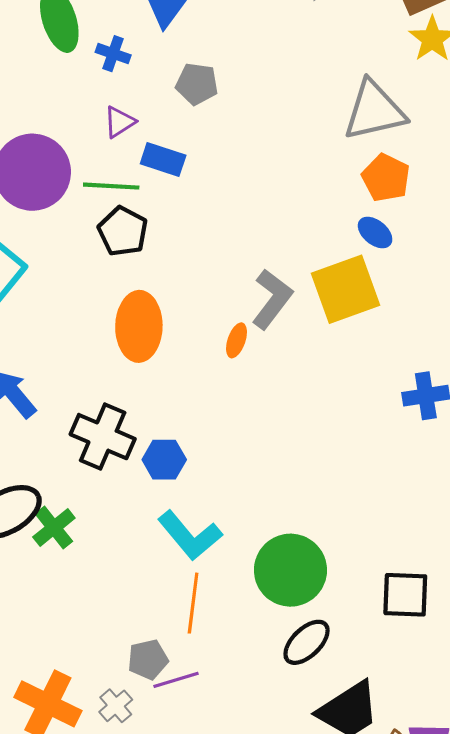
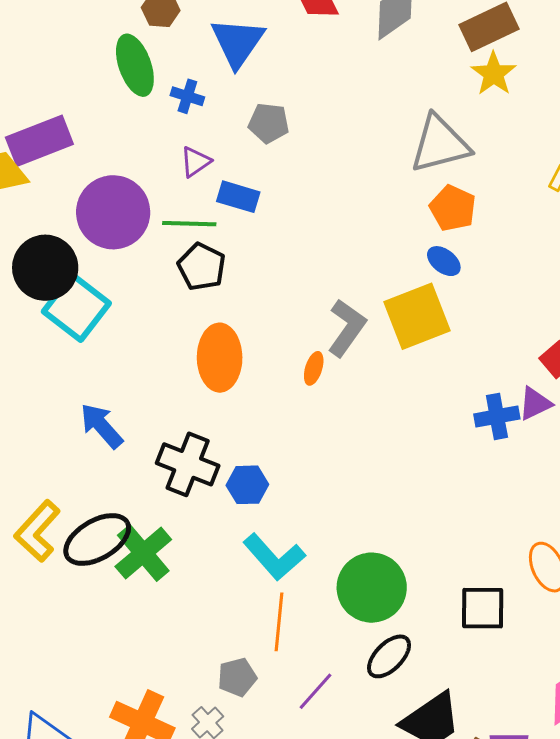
green cross: (54, 528) -> (143, 553), size x1.4
purple line: (176, 680) -> (315, 691), moved, turned -30

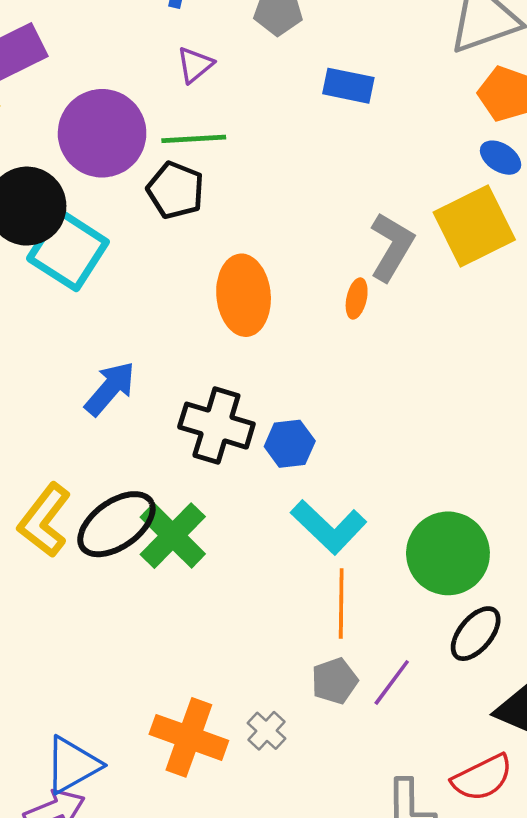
blue rectangle: (238, 197) -> (348, 86), moved
black pentagon: (202, 267) -> (176, 190), moved
blue arrow: (101, 426) -> (110, 388), turned 87
gray pentagon: (237, 677) -> (335, 681), moved

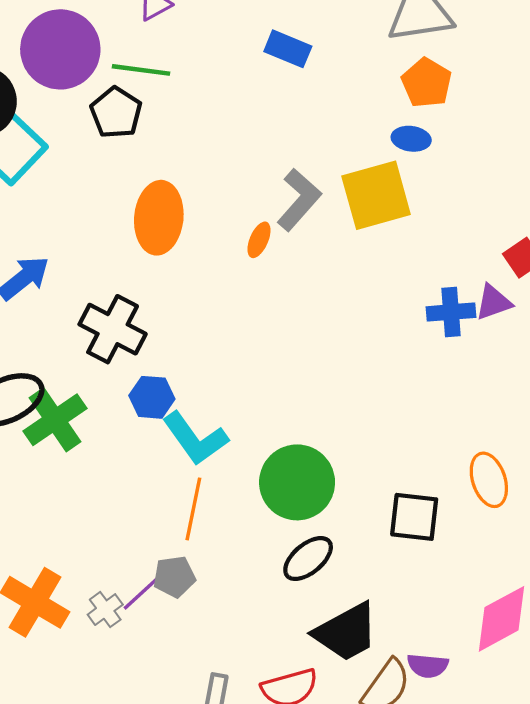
blue ellipse: (501, 158) -> (411, 139), turned -36
blue hexagon: (290, 444) -> (152, 397), moved
purple line: (392, 682) -> (143, 592), moved

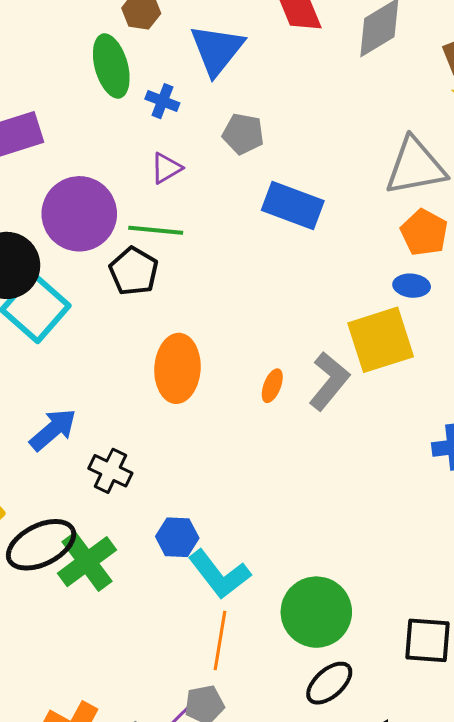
blue rectangle: (288, 49) -> (293, 205), size x1.4
gray L-shape: (299, 200) -> (329, 381), moved
black cross: (113, 329) -> (110, 471), moved, size x0.7

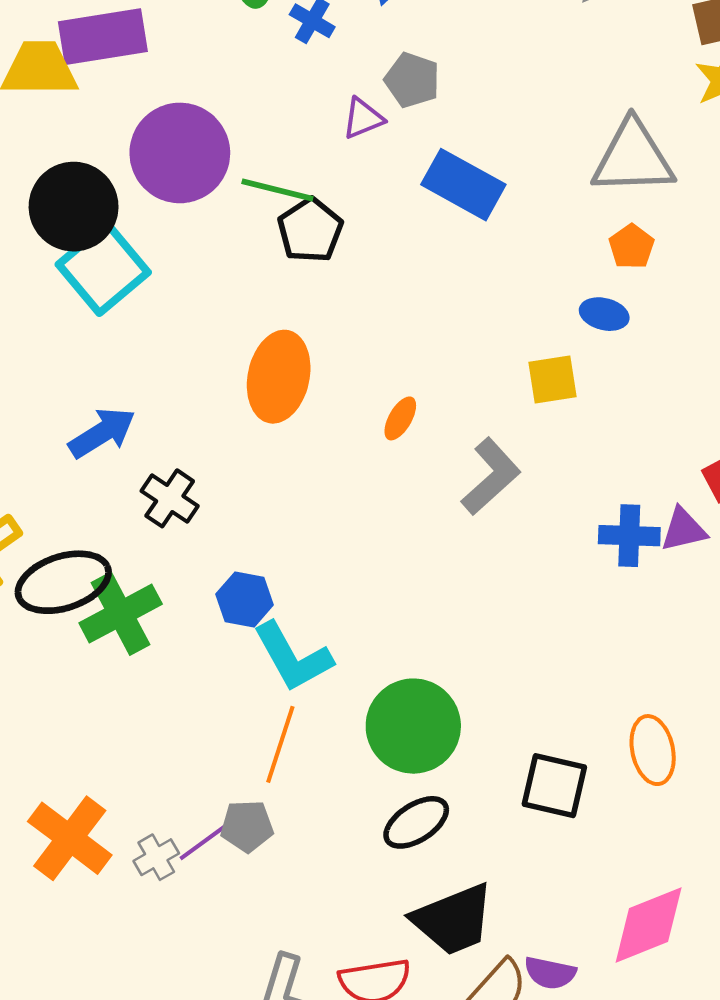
purple triangle: (166, 168) -> (363, 118), moved
orange pentagon: (424, 233) -> (631, 247), size x0.7
black pentagon: (134, 271) -> (310, 230), moved
yellow square: (381, 340) -> (552, 379), size x0.6
gray L-shape: (329, 381) -> (491, 476), moved

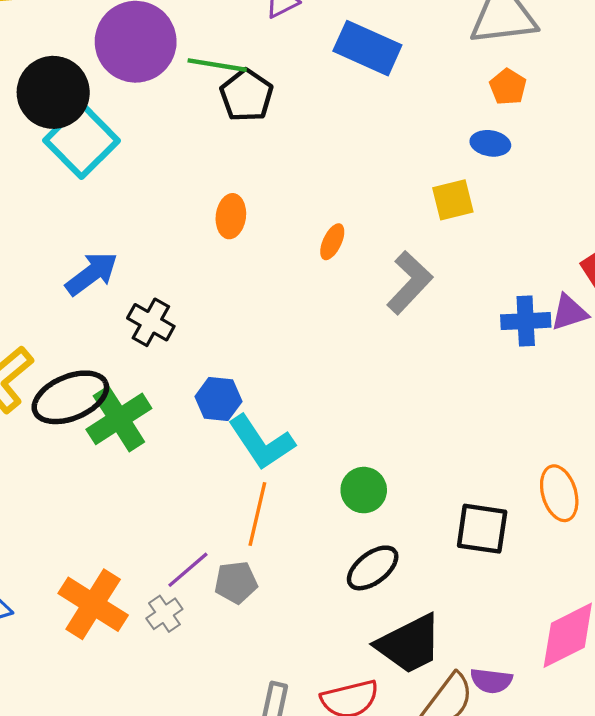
orange ellipse: (279, 377) -> (231, 216), size x0.6
green circle: (413, 726) -> (364, 490), size x0.6
purple line: (205, 841) -> (188, 570), moved

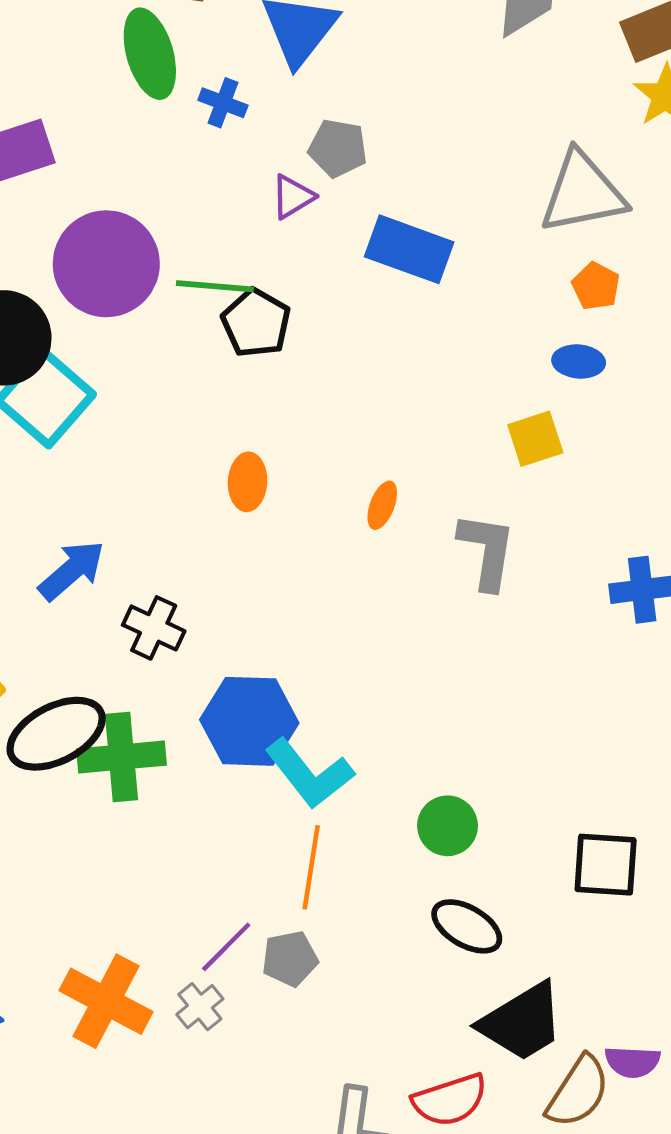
gray L-shape: (410, 283) -> (487, 551), turned -30
blue hexagon: (218, 399) -> (249, 721), size x1.6
green cross: (119, 419) -> (122, 757), turned 32
black ellipse: (373, 568) -> (467, 926), turned 72

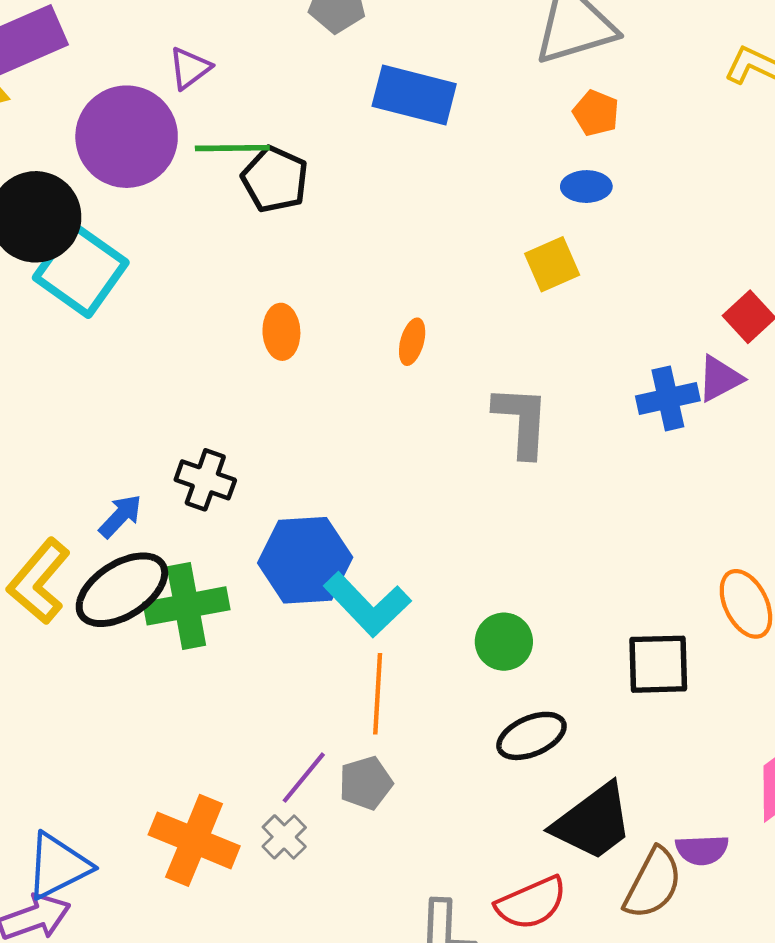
purple triangle: (293, 197) -> (190, 68), moved
gray L-shape: (487, 551) -> (522, 421), moved
blue arrow: (72, 570) -> (120, 516), moved, size x0.7
black ellipse: (467, 926) -> (531, 736), turned -48

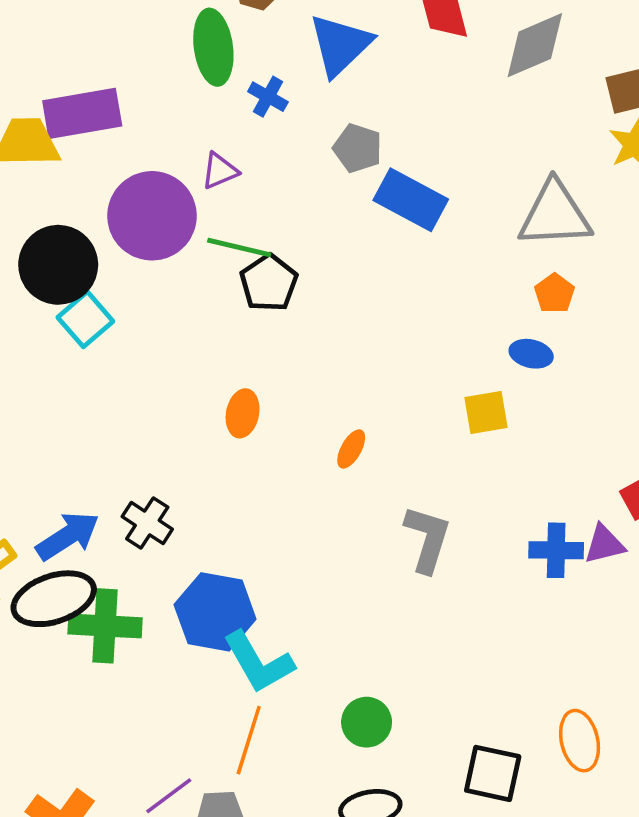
blue rectangle: (414, 95) -> (411, 200), moved
cyan square: (81, 270) -> (85, 319), size x0.7
blue arrow: (120, 516) -> (68, 536), size x1.5

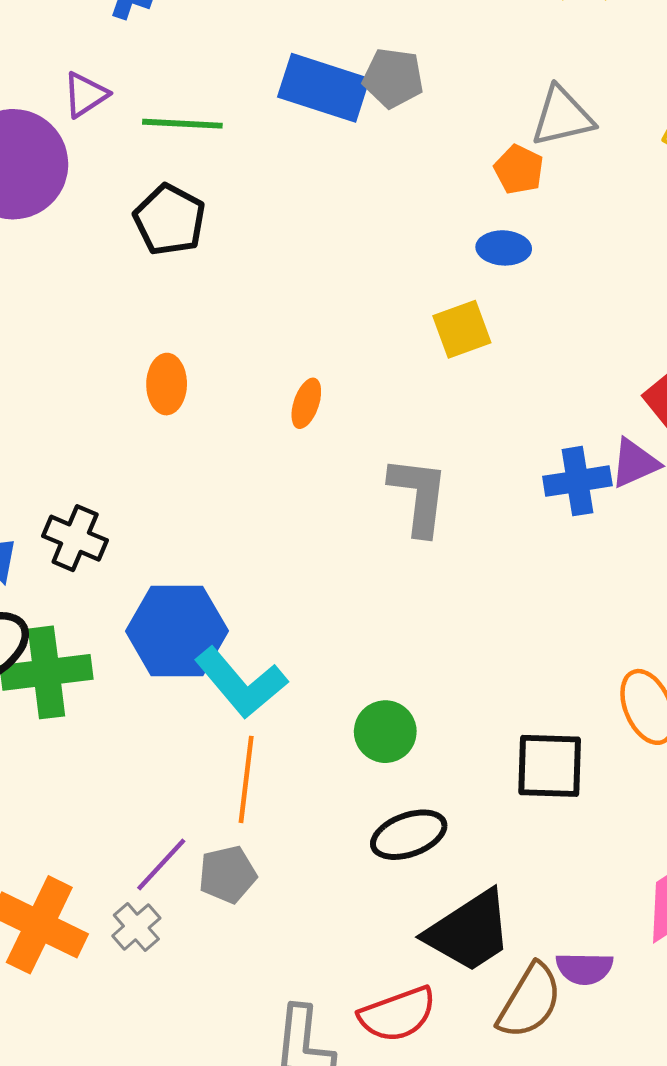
gray pentagon: (358, 148) -> (393, 78), moved
gray triangle: (555, 214) -> (562, 117), moved, size x0.7
green line: (239, 248) -> (182, 124), moved

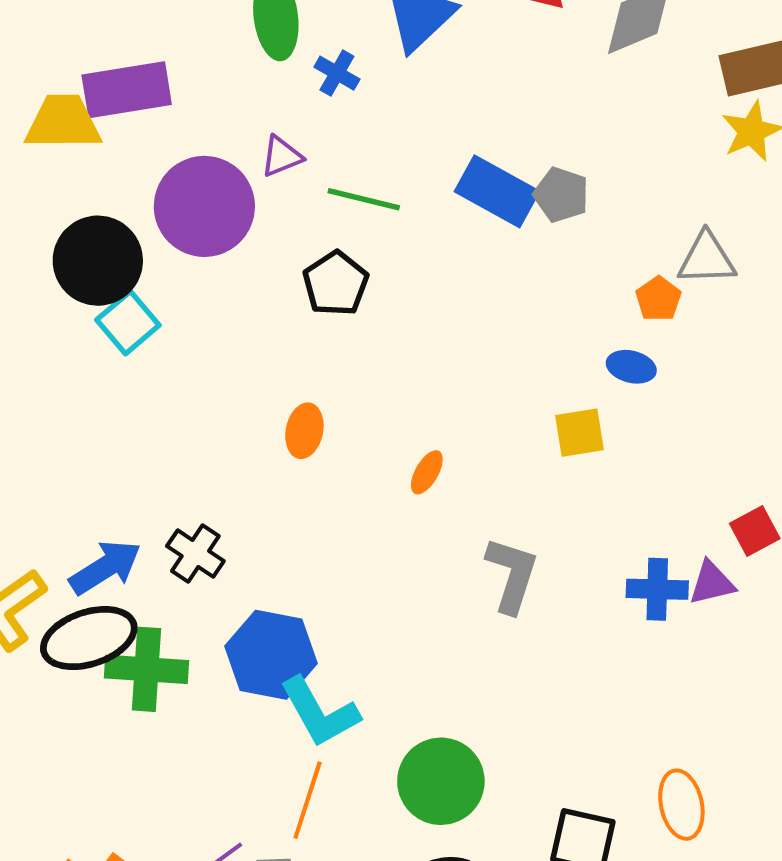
green circle: (385, 732) -> (441, 781), size x1.5

